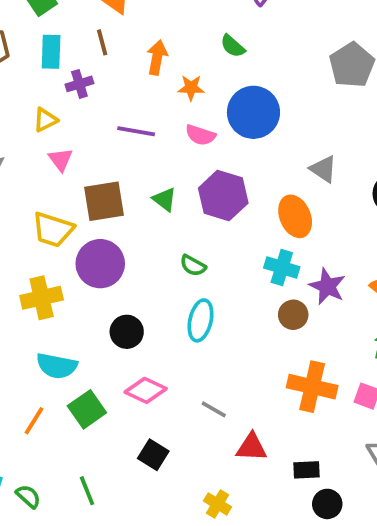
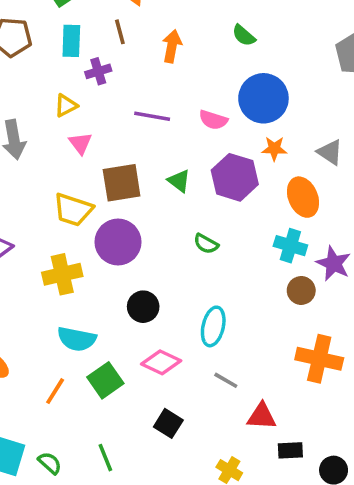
orange star: (191, 88) -> (274, 149), moved
cyan ellipse: (200, 320) -> (213, 326), moved
black rectangle: (306, 470) -> (290, 450), moved

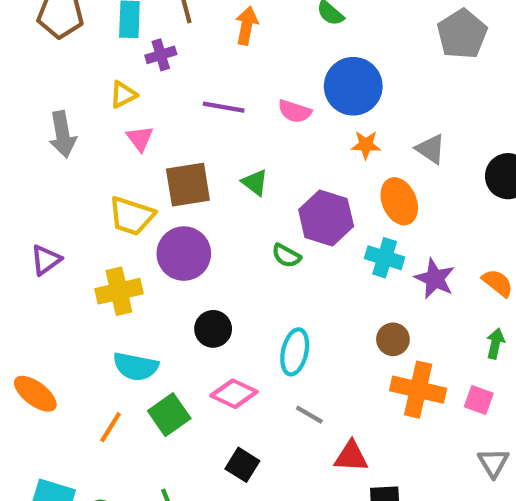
purple hexagon: (235, 177) -> (326, 218), moved
brown circle: (301, 290) -> (393, 339), moved

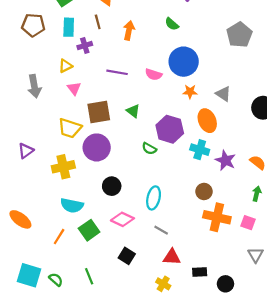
red triangle: (351, 456) -> (172, 257), moved

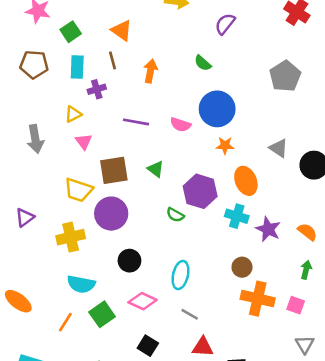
gray triangle: (223, 94) -> (279, 148), moved

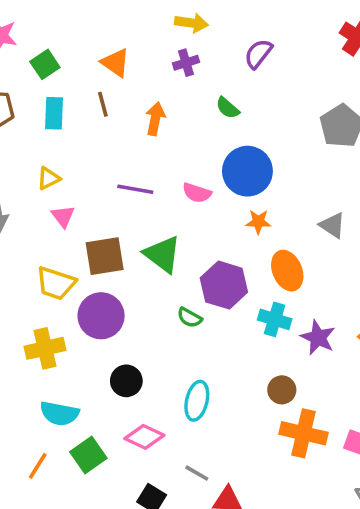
purple cross: (97, 89) -> (186, 63), moved
green triangle: (156, 169) -> (162, 254), size x1.6
gray line: (190, 314) -> (197, 473), moved

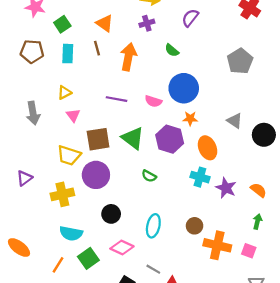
orange arrow: (155, 119) -> (128, 57), size x1.4
purple hexagon: (224, 285) -> (170, 139), moved
brown circle: (282, 390) -> (195, 226), moved

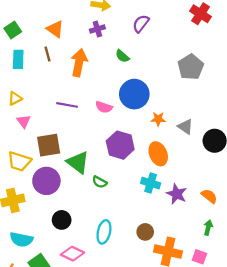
orange star: (190, 119) -> (158, 119), moved
green triangle: (133, 138) -> (78, 162), moved

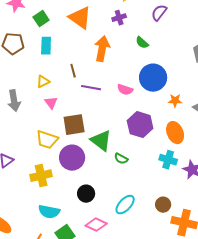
orange triangle: (55, 29) -> (80, 18), size x1.4
brown line: (48, 54) -> (73, 71), moved
cyan ellipse: (104, 232) -> (125, 205), turned 30

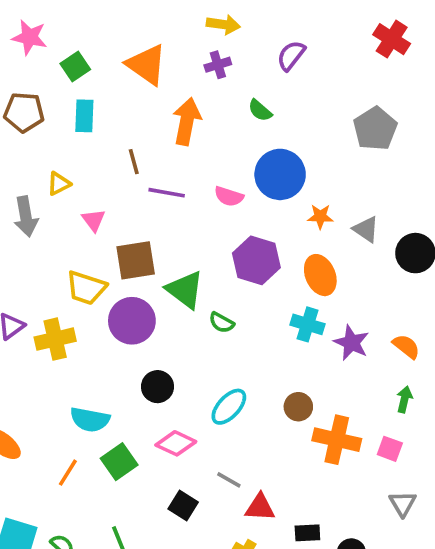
yellow triangle: (43, 82) -> (59, 184), moved
yellow cross: (41, 176) -> (55, 339), moved

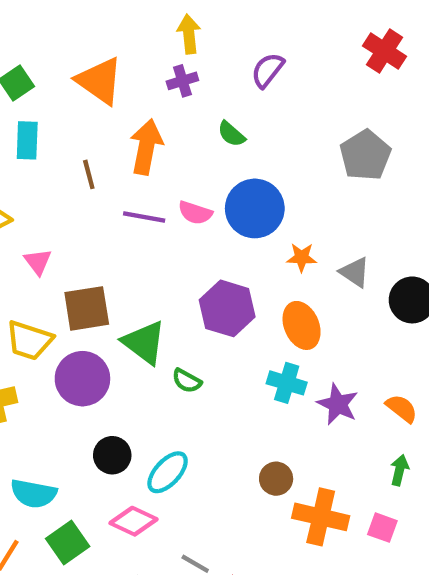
yellow arrow: (223, 24) -> (189, 34), turned -104
brown line: (134, 162) -> (89, 174), moved
purple line: (167, 193) -> (144, 217), moved
pink semicircle: (229, 196) -> (195, 213), moved
cyan ellipse: (229, 407) -> (168, 472), moved

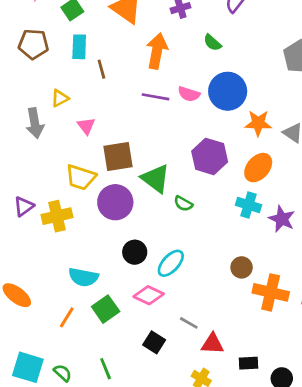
brown line: (89, 174) -> (101, 69), moved
orange star: (302, 257) -> (258, 123), size x1.4
orange ellipse: (302, 325) -> (258, 168), turned 64

